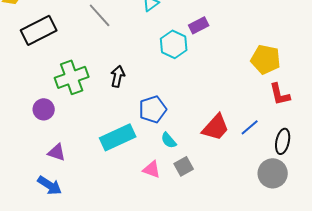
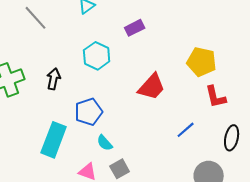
cyan hexagon: (174, 44) -> (97, 56), moved
red trapezoid: (216, 127) -> (152, 87), moved
cyan rectangle: (118, 137) -> (54, 140), turned -44
black ellipse: (283, 141) -> (232, 138), moved

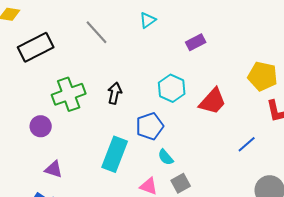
cyan hexagon: (97, 56) -> (172, 88), moved

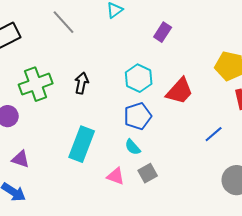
purple rectangle: (196, 42) -> (163, 32), turned -30
blue pentagon: (150, 126) -> (138, 116), moved

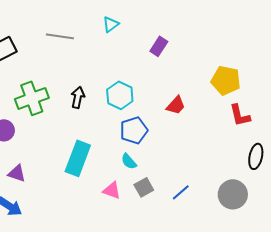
gray line: (64, 22) -> (60, 36), turned -40
cyan hexagon: (139, 78) -> (120, 95), moved
red trapezoid: (180, 91) -> (176, 105), size x0.7
blue line: (214, 134) -> (181, 192), moved

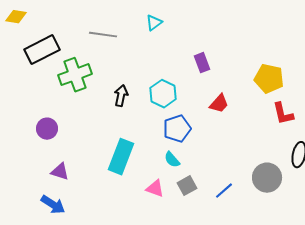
purple rectangle: (159, 46) -> (202, 63), moved, turned -54
green cross: (32, 98) -> (75, 75), moved
gray circle: (233, 194) -> (267, 178), moved

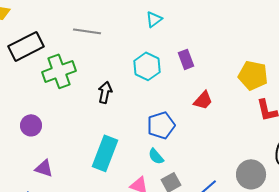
cyan triangle: (154, 23) -> (154, 19), moved
cyan hexagon: (163, 94) -> (147, 66), moved

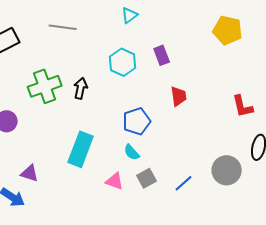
green cross: (59, 71) -> (45, 86), moved
yellow pentagon: (253, 75) -> (228, 30), moved
red trapezoid: (203, 100) -> (179, 96), turned -50
purple triangle: (44, 168) -> (30, 173), moved

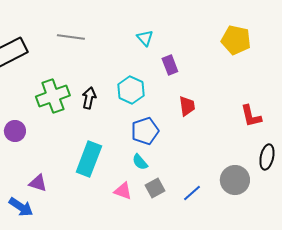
cyan triangle: (130, 15) -> (145, 38), moved, turned -36
cyan hexagon: (123, 62) -> (131, 90), moved

